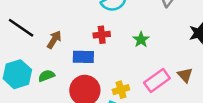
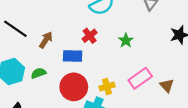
red cross: (102, 35) -> (90, 36), turned -32
brown triangle: (185, 75) -> (167, 86), moved

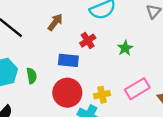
brown arrow: (46, 40) -> (55, 22), moved
green semicircle: (38, 73) -> (32, 76), turned 96

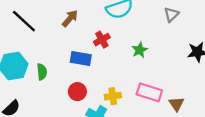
pink rectangle: (137, 89) -> (149, 92), turned 45
red circle: (67, 93) -> (77, 92), size x0.6

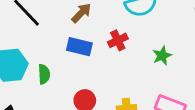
blue rectangle: (81, 59) -> (79, 47), moved

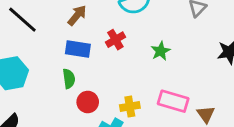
green semicircle: (44, 74) -> (69, 79), moved

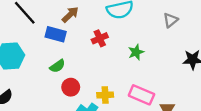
blue rectangle: (78, 49) -> (56, 34), moved
green semicircle: (69, 79) -> (57, 66), turned 56

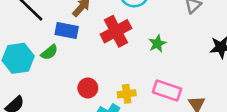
red cross: (100, 38) -> (116, 31), size x1.6
green semicircle: (57, 66) -> (49, 52), moved

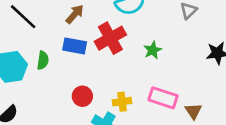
blue rectangle: (67, 30) -> (75, 46), moved
green semicircle: (49, 52) -> (43, 60), turned -42

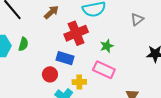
blue rectangle: (75, 46) -> (65, 58), moved
pink rectangle: (163, 98) -> (104, 70), moved

